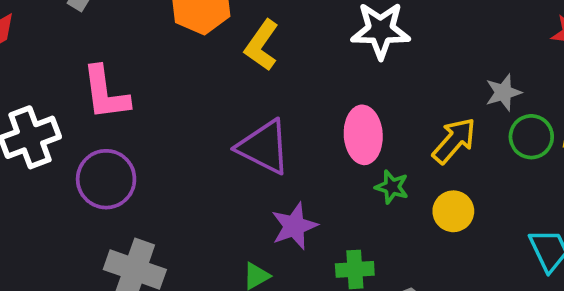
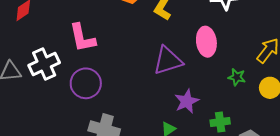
pink ellipse: (363, 135) -> (206, 42), moved
purple triangle: (264, 147) -> (168, 61), turned -40

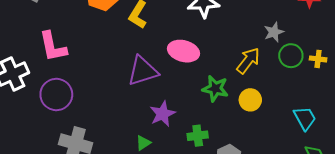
pink ellipse: (206, 42) -> (184, 51), turned -68
green star: (237, 77) -> (215, 89), size x1.4

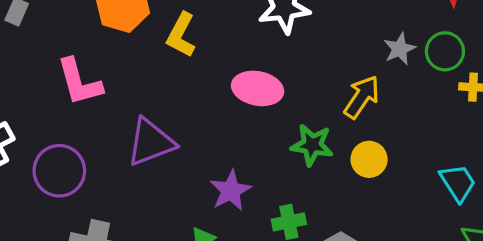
pink L-shape: (53, 47) -> (79, 82), moved
green circle: (291, 56) -> (445, 51), moved
purple triangle: (143, 71) -> (151, 142), moved

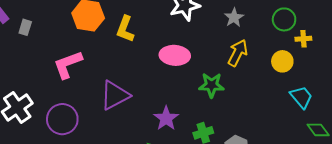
gray star: (400, 49) -> (234, 18), moved
pink L-shape: (79, 82) -> (68, 65), turned 92
yellow circle: (369, 159) -> (282, 61), moved

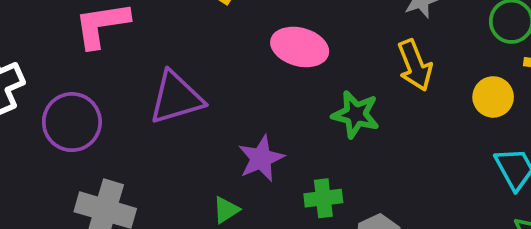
yellow arrow: (238, 53) -> (415, 65), turned 120

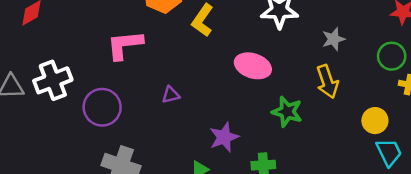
yellow circle: (493, 97) -> (375, 121), moved
purple triangle: (176, 98) -> (171, 95), size x0.5

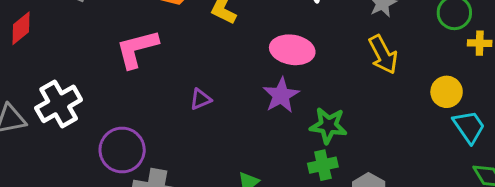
purple circle: (102, 107) -> (122, 150), moved
green star: (287, 112) -> (328, 126), moved
purple star: (224, 137) -> (281, 95), moved

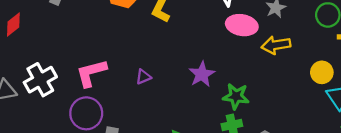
pink L-shape: (137, 49) -> (91, 73), moved
pink ellipse: (292, 50) -> (242, 25), moved
yellow arrow: (383, 55) -> (276, 45), turned 108

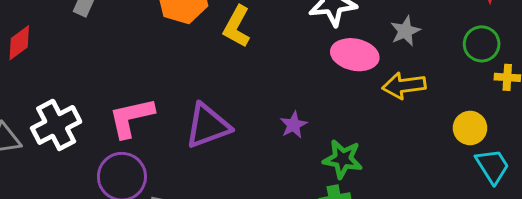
purple star: (202, 74) -> (294, 125), size x0.7
purple triangle: (143, 77) -> (208, 126), size x2.0

